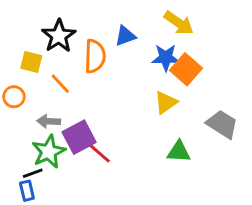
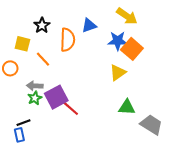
black star: (59, 36) -> (42, 25), size x0.7
gray trapezoid: (222, 124) -> (151, 125), moved
green star: (49, 152) -> (35, 98), moved, size x0.6

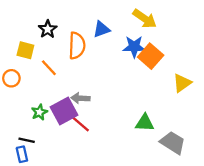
yellow triangle: (118, 72) -> (182, 83), moved
gray arrow: (35, 86) -> (80, 98), moved
black line: (24, 123) -> (27, 140), turned 32

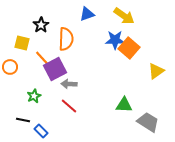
blue triangle: (101, 29) -> (87, 14), moved
purple square: (64, 111) -> (55, 69), moved
blue rectangle: (22, 154) -> (41, 131), moved, turned -32

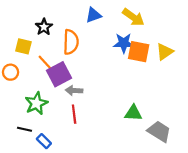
orange square: (129, 48) -> (139, 52), turned -30
yellow triangle: (156, 71) -> (165, 52), moved
green star: (34, 96) -> (36, 103), size x1.5
red line: (69, 106) -> (74, 114), turned 42

